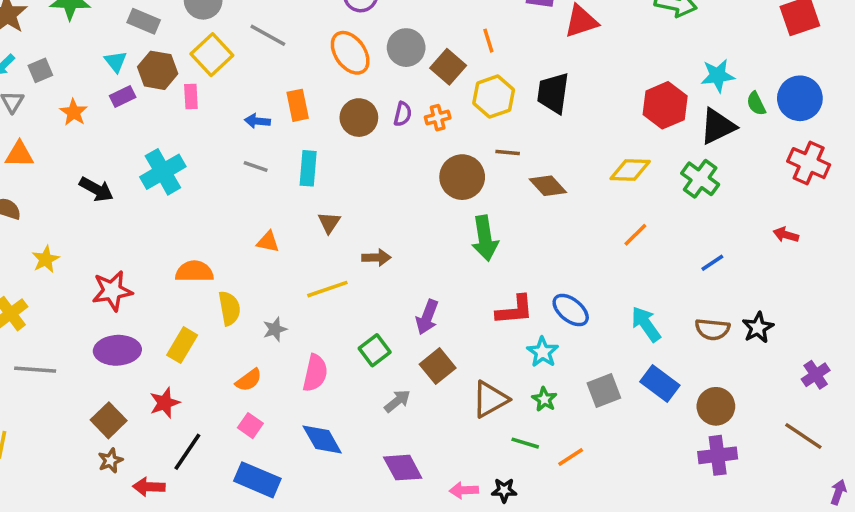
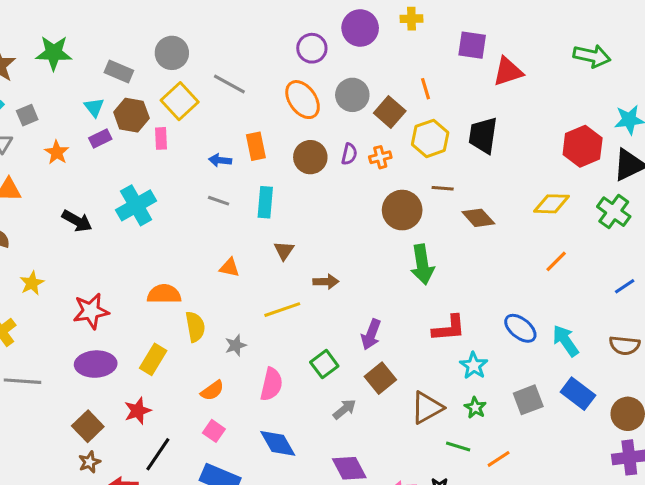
blue ellipse: (571, 310) -> (520, 328), moved

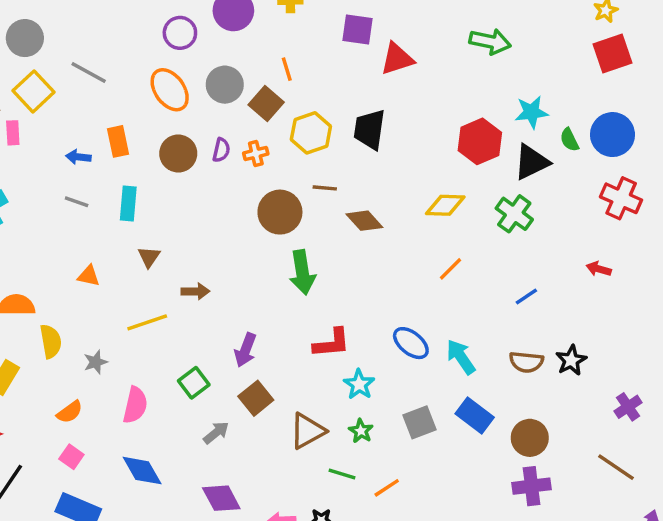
orange line: (425, 89) -> (287, 69), moved

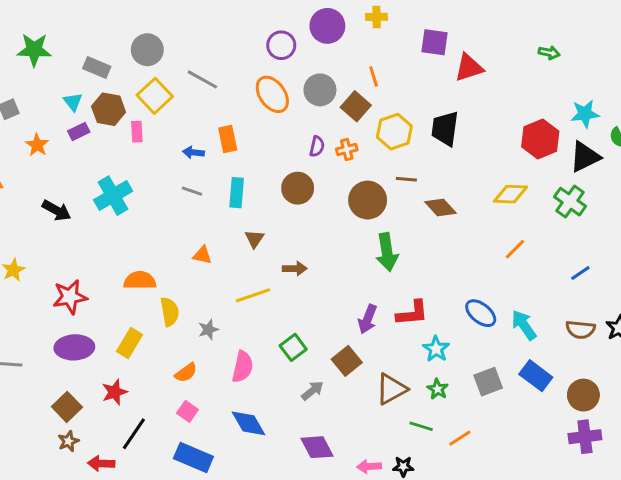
green arrow: (490, 41) -> (549, 53), size x0.6
brown circle: (178, 154) -> (298, 188), moved
purple arrow: (245, 350) -> (368, 319), moved

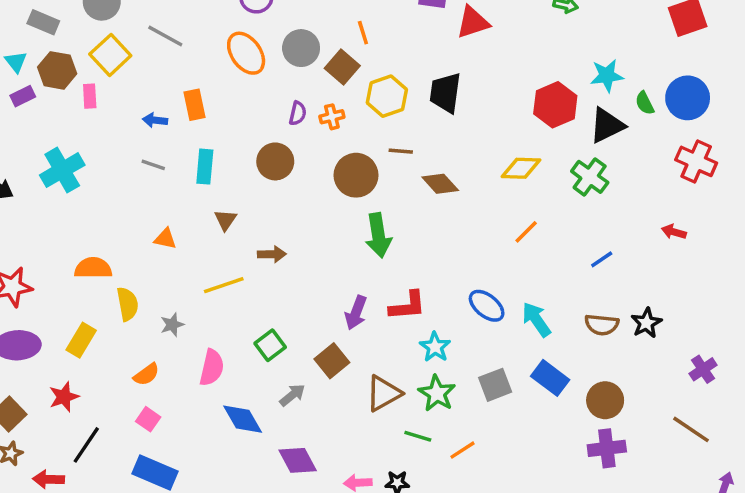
green star: (438, 389) -> (437, 393), size x1.5
blue diamond: (249, 423) -> (243, 419), moved

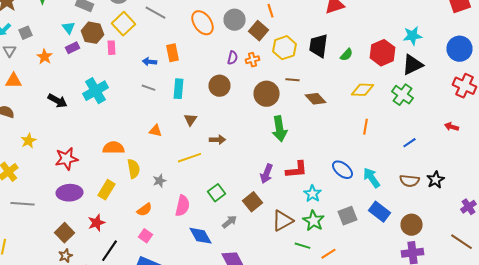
green semicircle: (645, 103) -> (346, 55), moved, turned -112
orange line: (526, 232) -> (366, 127), turned -35

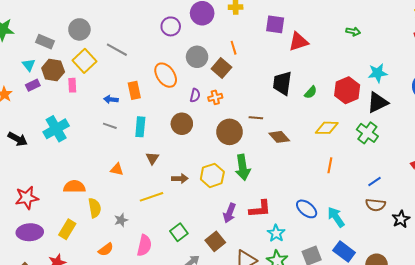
orange ellipse: (202, 23) -> (166, 75), moved
yellow hexagon: (284, 48) -> (212, 175), moved
brown semicircle: (410, 181) -> (376, 205), moved

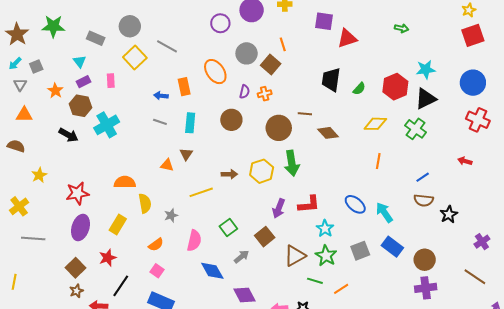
brown hexagon: (53, 70) -> (80, 106), moved
pink rectangle: (72, 85) -> (111, 81), moved
brown triangle: (152, 158) -> (186, 154), moved
purple ellipse: (30, 232) -> (80, 227), turned -70

